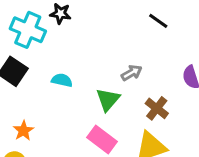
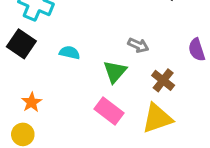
gray arrow: (132, 73) -> (138, 45), turned 54

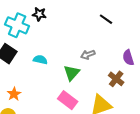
gray arrow: (138, 45) -> (88, 55), turned 136
brown cross: (163, 80) -> (116, 79), moved

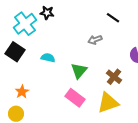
cyan cross: (17, 25) -> (25, 24), turned 30
gray arrow: (88, 55) -> (95, 40), moved
brown cross: (116, 79) -> (114, 77), moved

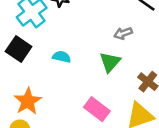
green triangle: (79, 71) -> (110, 62), moved
orange star: (22, 92) -> (28, 101), size x1.5

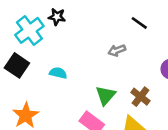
green triangle: (110, 62) -> (106, 95), moved

